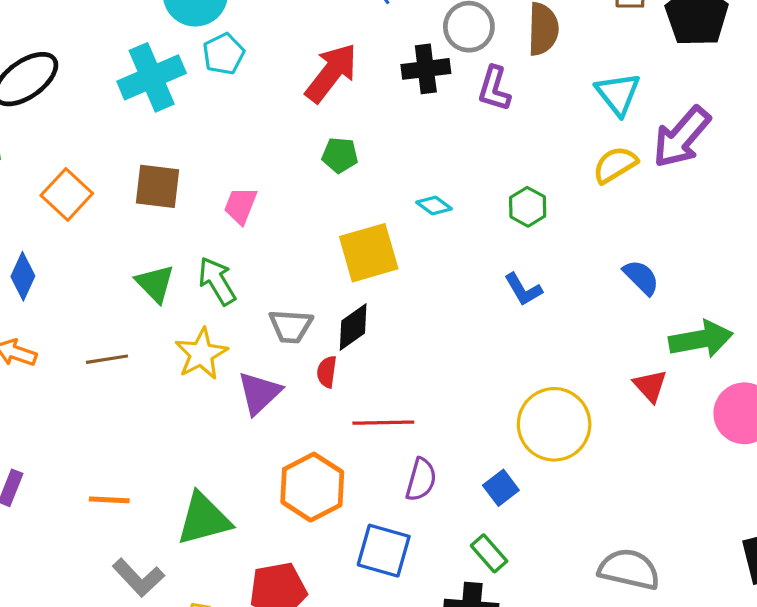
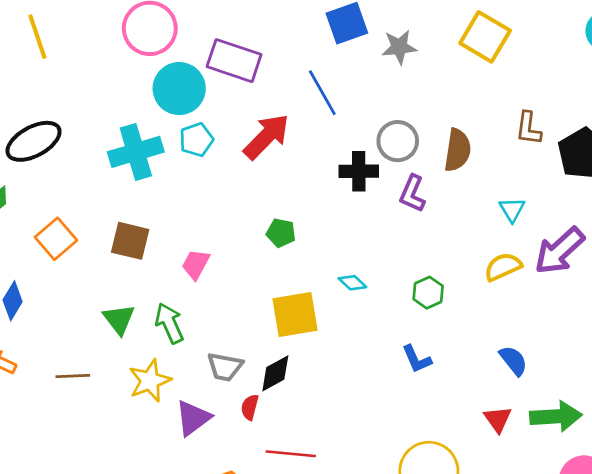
red arrow: (331, 73) -> (266, 137), moved
cyan triangle: (618, 94) -> (512, 210), size x0.7
red triangle: (650, 386) -> (498, 419), moved

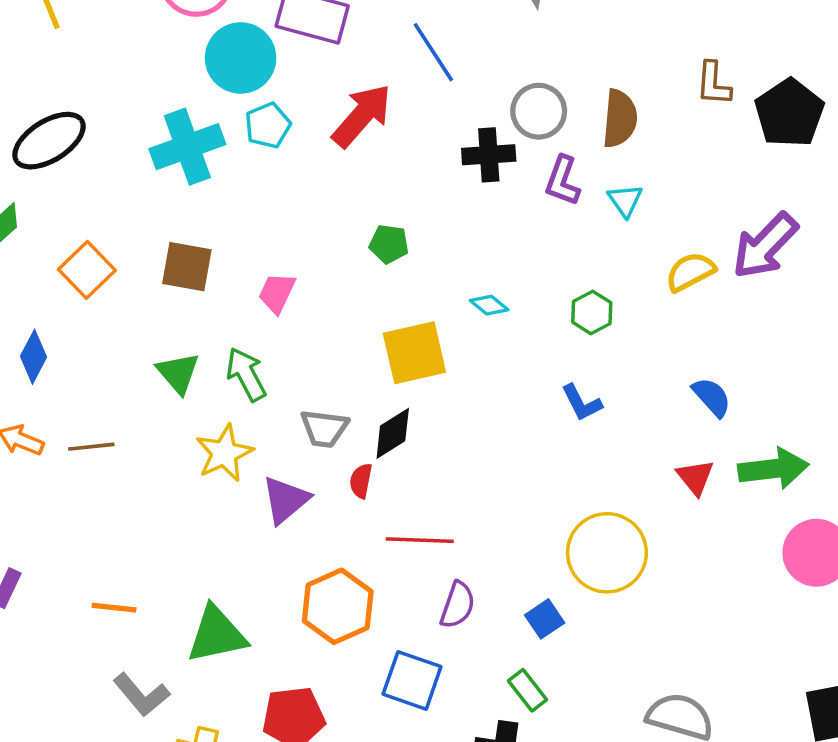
cyan triangle: (512, 210) -> (625, 200), moved
brown line: (73, 376) -> (91, 447), moved

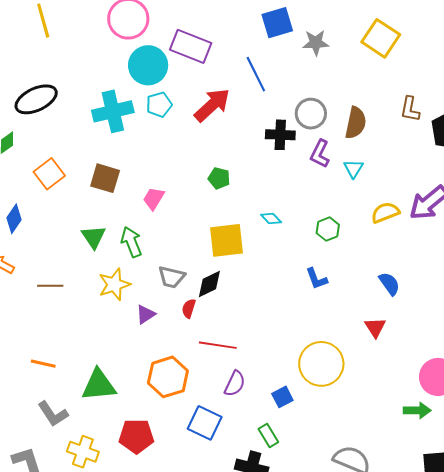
brown line: (91, 447) -> (50, 286), moved
green arrow: (773, 469) -> (417, 410), moved, size x0.7
purple triangle: (286, 500) -> (146, 314), size x0.7

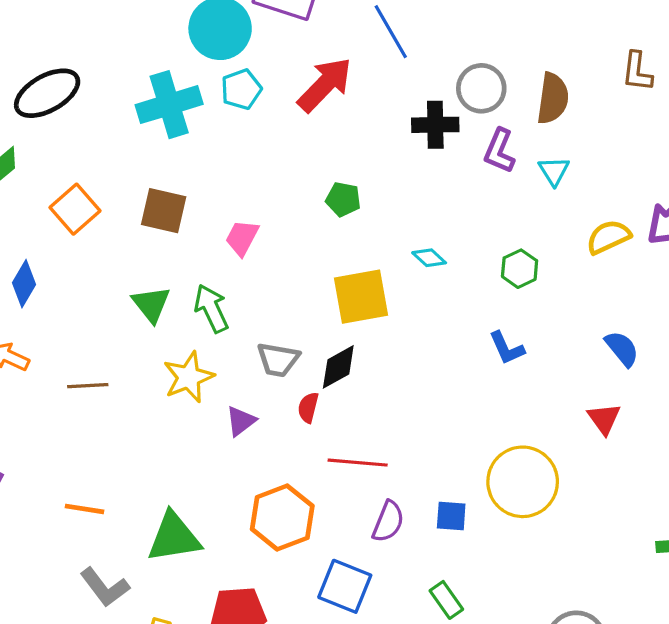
blue square: (282, 397) -> (451, 516), moved, turned 35

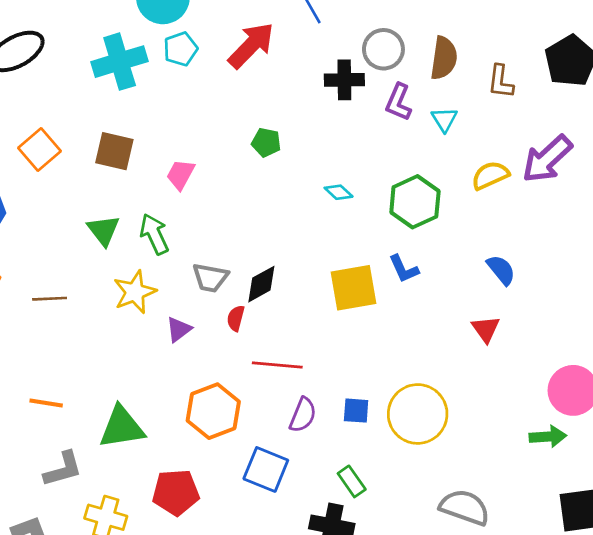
brown L-shape: (637, 72) -> (501, 82), moved
green hexagon: (520, 269) -> (415, 202), size x1.6
yellow square: (361, 297) -> (354, 288), moved
yellow circle: (523, 482) -> (418, 414), moved
gray L-shape: (105, 587) -> (63, 469), turned -69

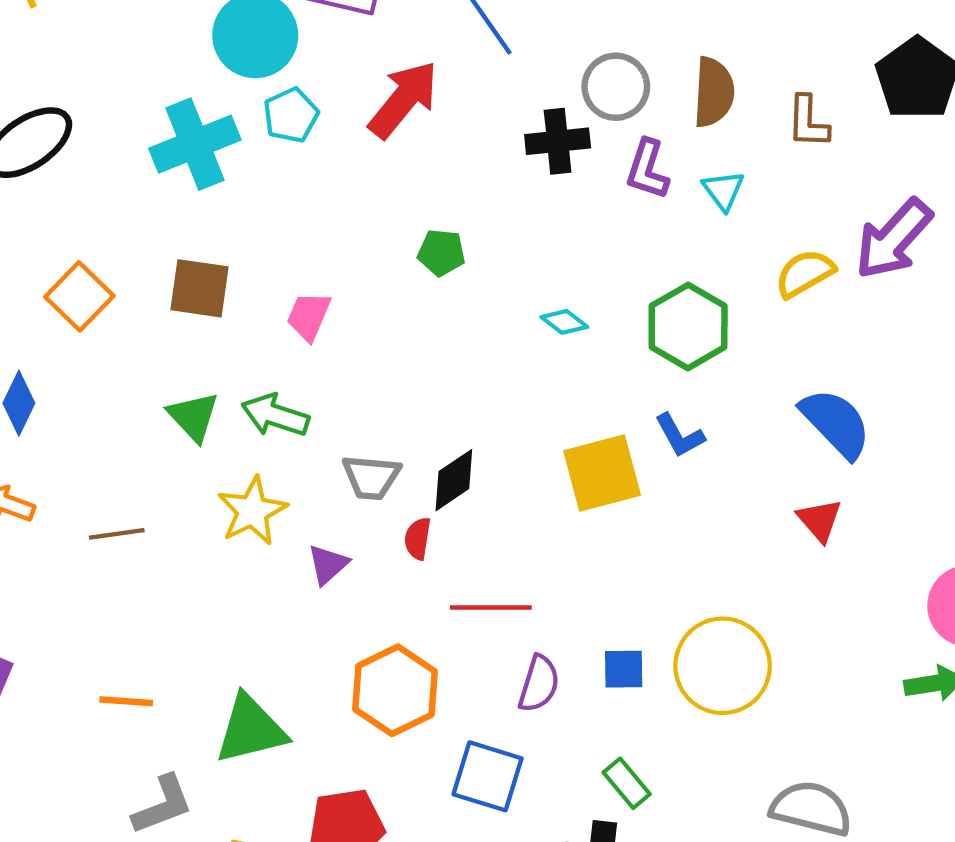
green arrow: (154, 234) -> (275, 415), turned -42
blue semicircle: (501, 270) -> (836, 423), size x1.5

